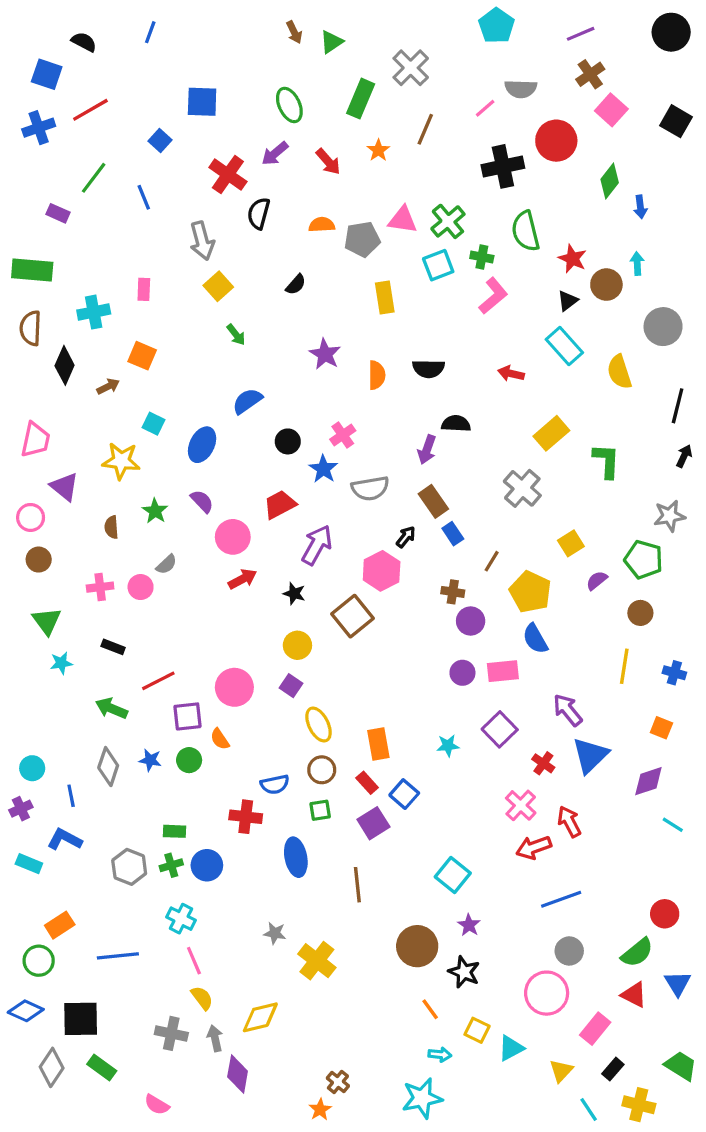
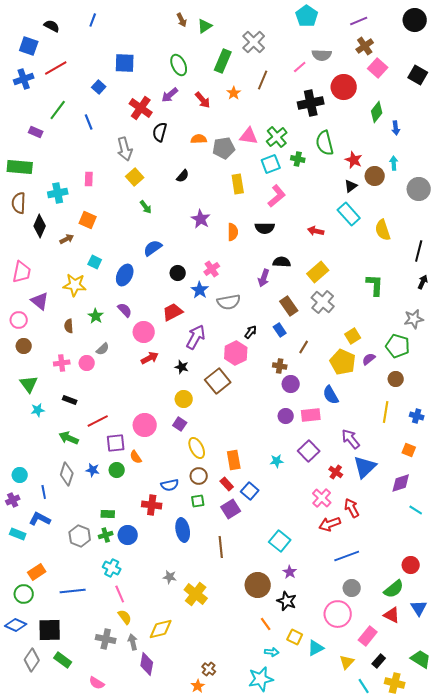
pink L-shape: (493, 296) -> (277, 196), moved
gray circle: (663, 327) -> (419, 189), moved
yellow rectangle: (551, 433) -> (318, 272), moved
brown rectangle: (433, 501) -> (289, 306), moved
yellow pentagon: (530, 592) -> (343, 362), moved

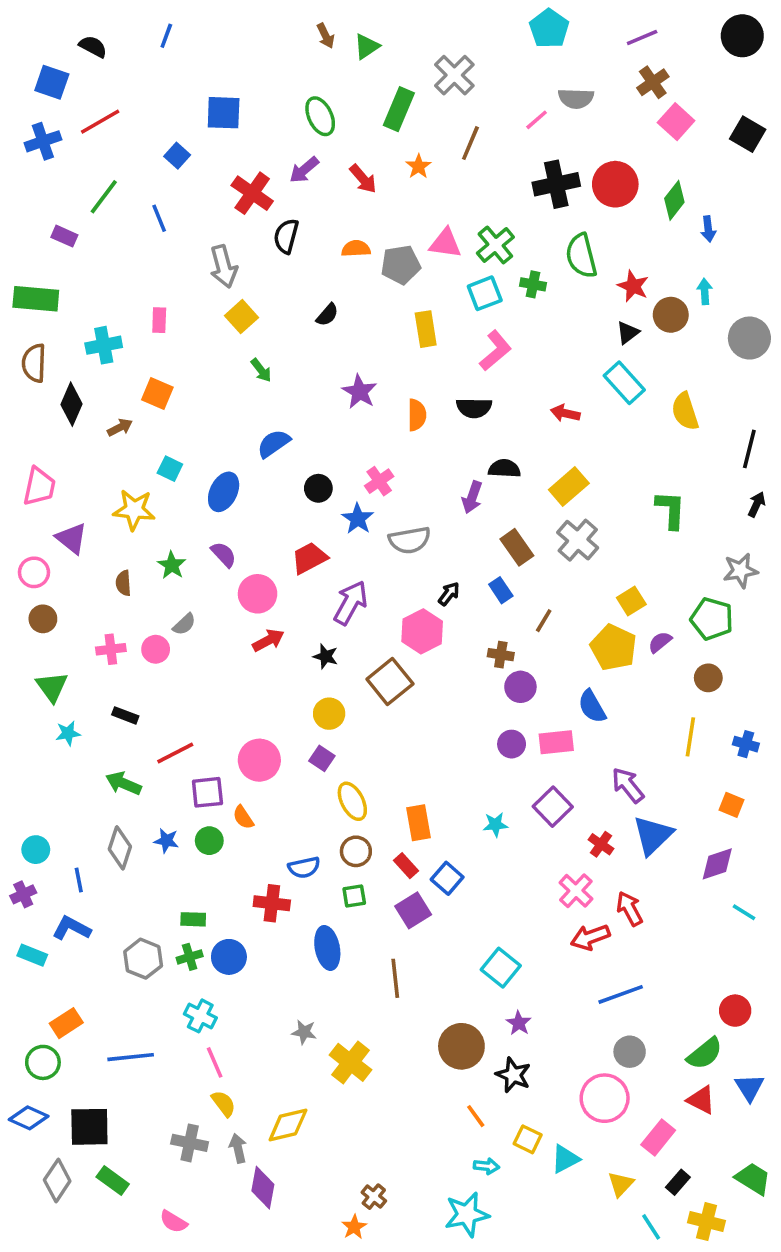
red circle: (344, 87) -> (615, 184), moved

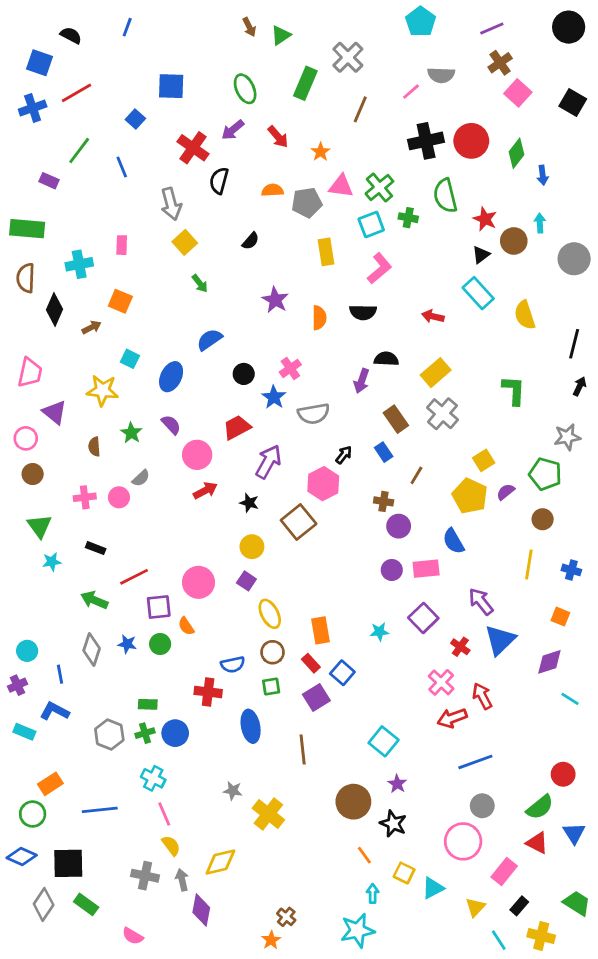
orange star: (419, 166) -> (320, 152), moved
cyan arrow: (486, 1166) -> (373, 894), turned -96

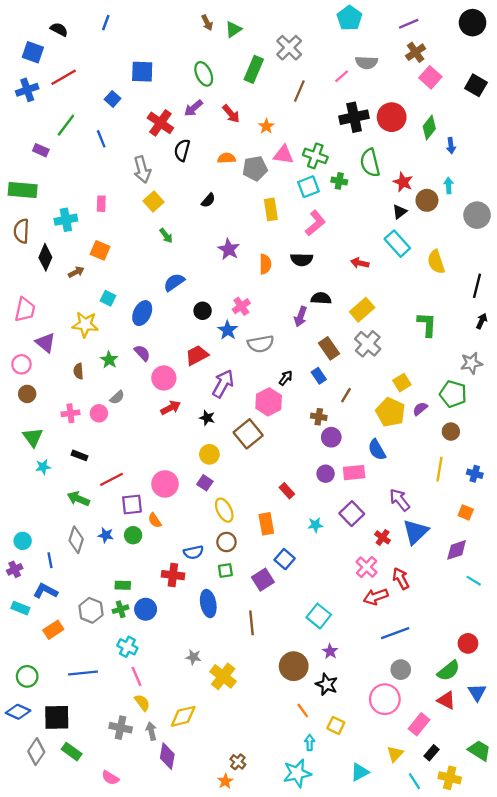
green cross: (379, 187) -> (315, 156), turned -30
red rectangle: (311, 663) -> (287, 491), moved
orange rectangle: (50, 784) -> (53, 630), moved
cyan triangle: (433, 888) -> (360, 772), moved

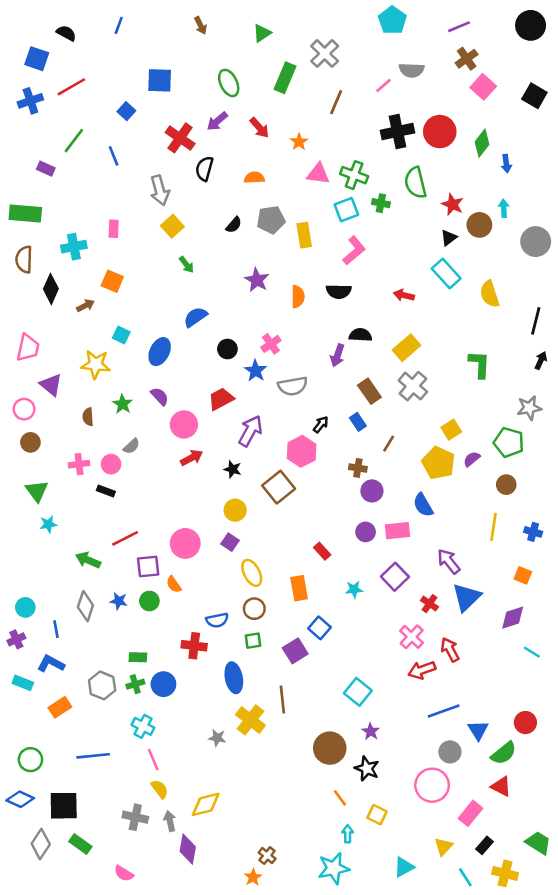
brown arrow: (207, 23) -> (201, 25), moved
gray pentagon: (255, 168) -> (271, 220), moved
black rectangle: (80, 455) -> (106, 491), moved
yellow cross: (223, 676) -> (250, 720), moved
blue triangle: (477, 692) -> (478, 730), moved

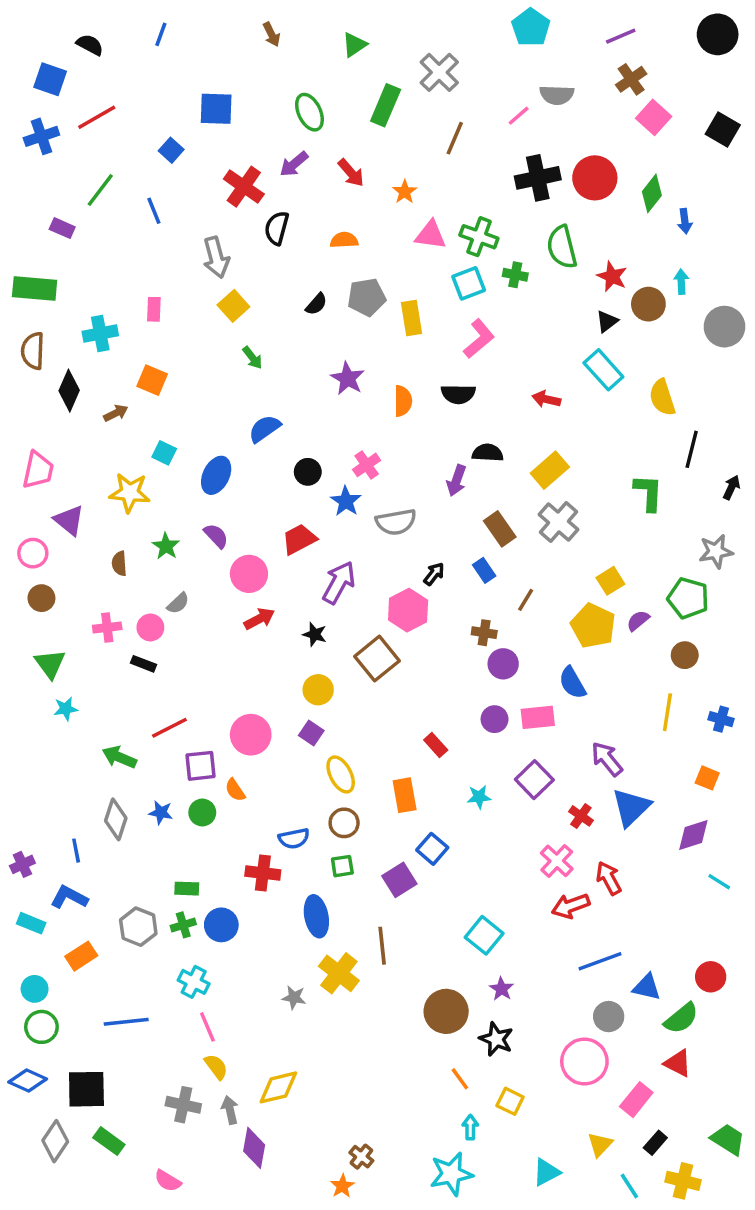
black line: (536, 321) -> (692, 449), moved
cyan circle: (25, 607) -> (35, 989), moved
blue triangle: (478, 730) -> (647, 987), turned -45

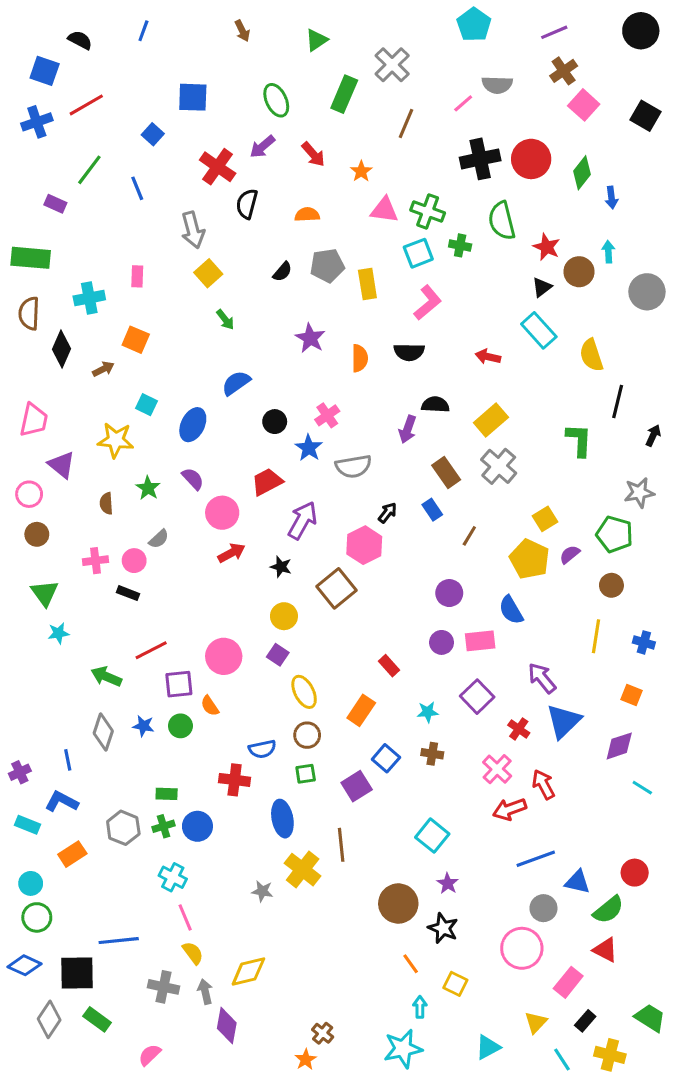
brown cross: (484, 633) -> (432, 754), moved
orange rectangle: (405, 795) -> (361, 710), turned 44
blue line: (126, 1022) -> (119, 941), moved
pink semicircle: (168, 1181) -> (150, 1055), turned 105

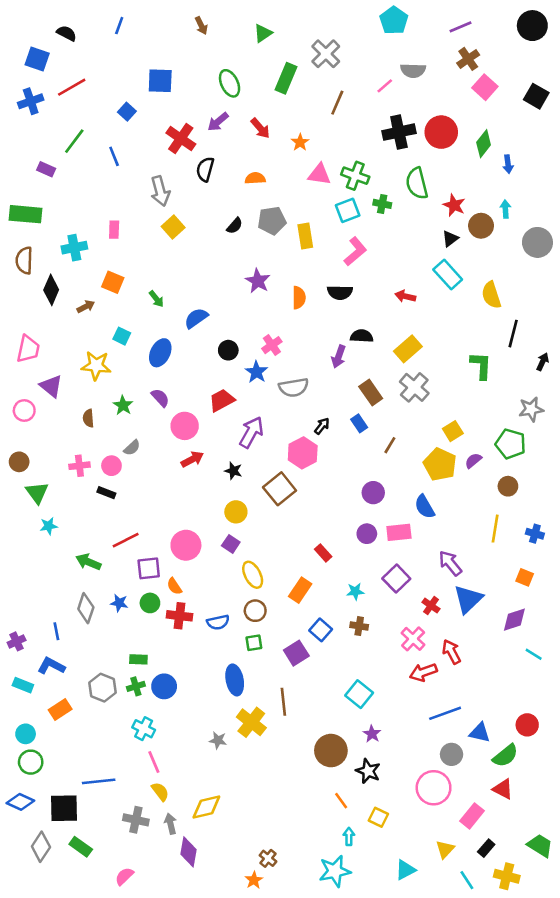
green arrow: (225, 320) -> (156, 299), moved
brown circle: (37, 534) -> (19, 462), moved
red cross: (235, 780) -> (179, 616), moved

